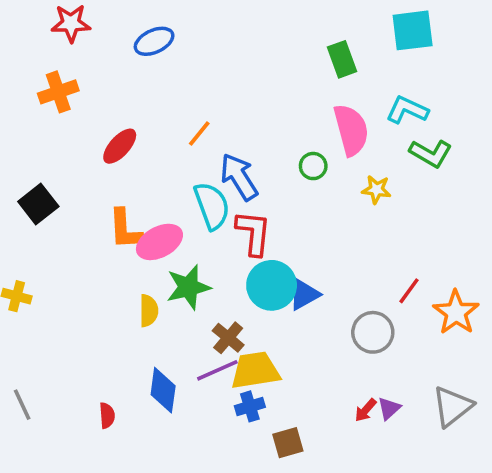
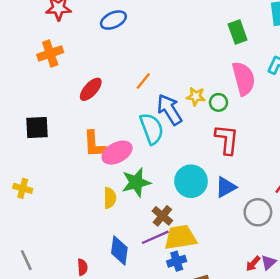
yellow star: (376, 190) -> (196, 96), moved
black square: (38, 204) -> (37, 127), turned 35
red L-shape: (253, 233) -> (227, 139), moved
blue triangle: (304, 294) -> (226, 187), moved

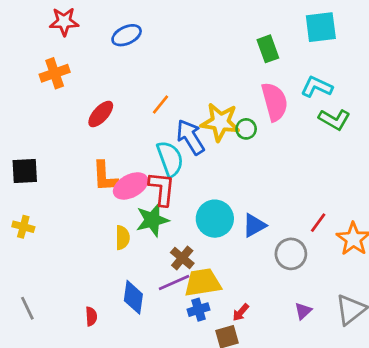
yellow star: (196, 96) -> (220, 122), size x1.8
black square: (37, 127) -> (25, 171), moved
red L-shape: (227, 139) -> (162, 189), moved
red arrow: (253, 264) -> (241, 312), moved

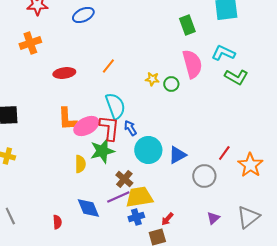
red ellipse: (101, 114) -> (64, 73), turned 40
yellow star: (220, 122) -> (152, 79), size x0.5
blue arrow: (190, 137) -> (130, 128), moved, size x0.6
blue diamond: (133, 297) -> (88, 208), turned -30

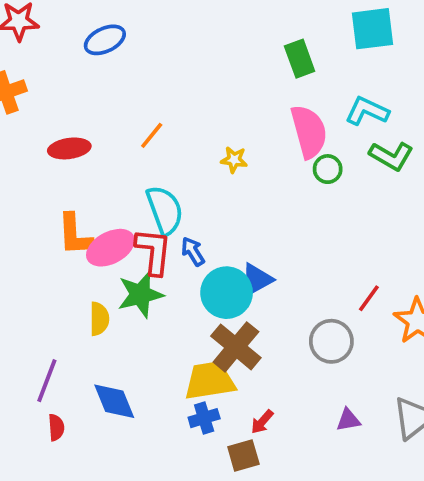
green circle: (171, 84) -> (328, 169), moved
blue triangle: (177, 155) -> (256, 280), moved
brown cross: (124, 179) -> (236, 347), moved, size x1.5
purple line: (118, 197) -> (47, 381), moved, turned -45
purple triangle: (213, 218) -> (348, 420), turned 32

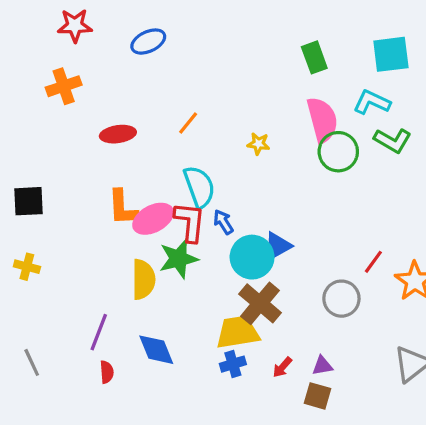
cyan square: (373, 29) -> (391, 54), moved
green circle: (328, 169) -> (338, 152), size x1.6
yellow semicircle: (99, 319) -> (143, 279), size x1.4
purple triangle: (348, 420) -> (322, 366), moved
brown square: (243, 455) -> (318, 396), moved, turned 32

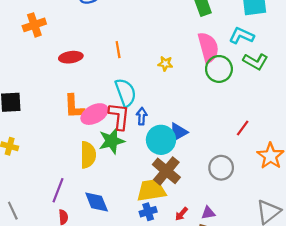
orange line: (188, 123) -> (118, 50), turned -49
blue arrow: (223, 222) -> (142, 116), turned 35
red line: (373, 262) -> (243, 128), moved

